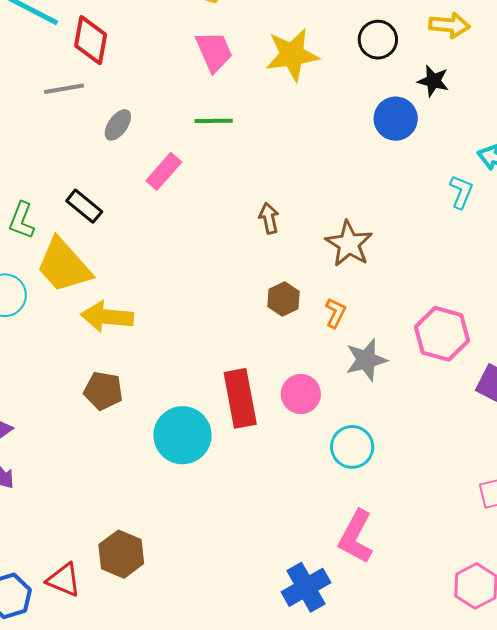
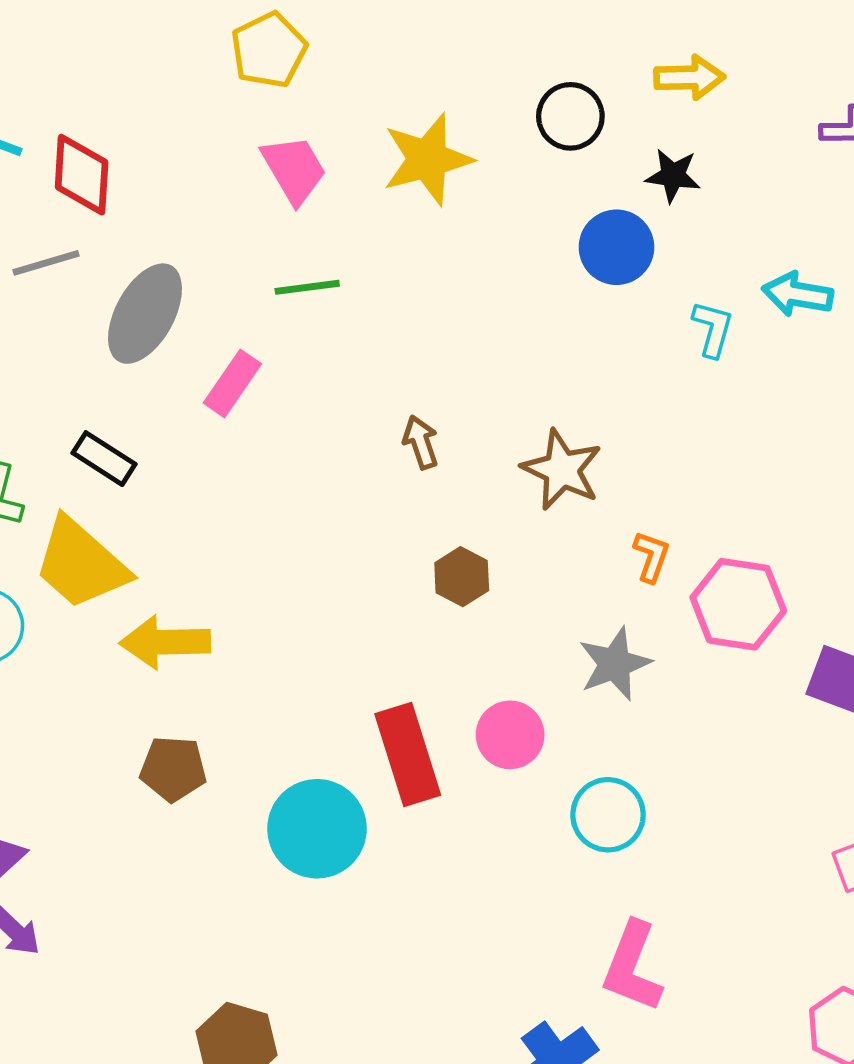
gray ellipse: (118, 125) -> (145, 314), size x1.8
cyan L-shape: (461, 192) -> (713, 329), moved
orange L-shape: (335, 313) -> (651, 557), moved

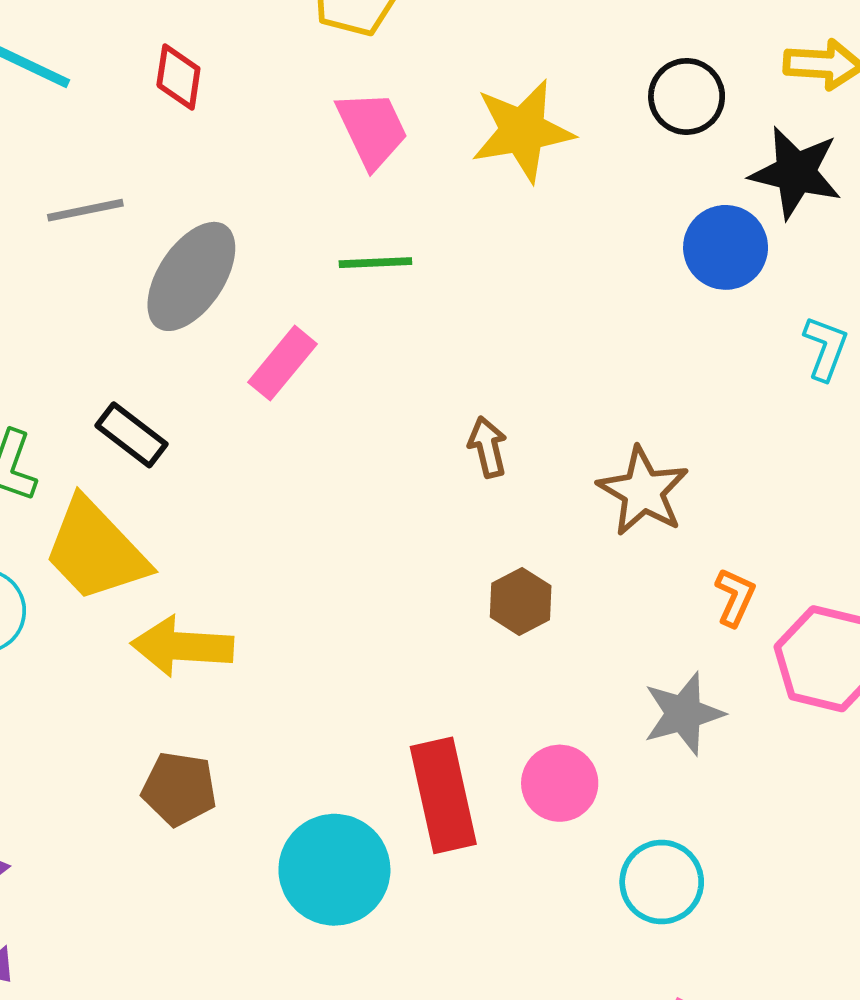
red diamond: (82, 175) -> (178, 77), moved, size x0.7
black star: (673, 176) -> (796, 173), size x1.5

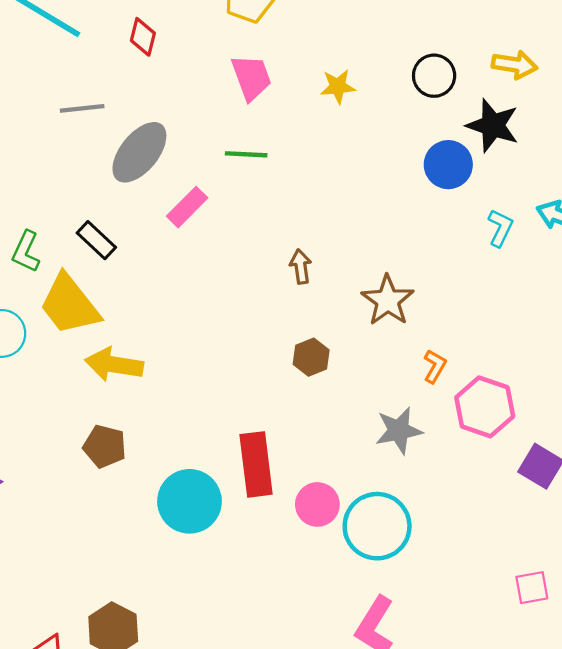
yellow star: (522, 131) -> (338, 87), size x0.6
pink circle: (560, 783) -> (317, 504), moved
cyan circle: (662, 882) -> (377, 526), size x1.4

